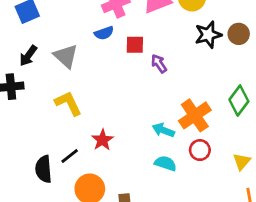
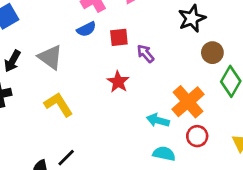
brown circle: (239, 34) -> (212, 53), moved
red star: (102, 140) -> (118, 82), moved

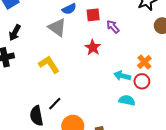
gray triangle: (50, 57) -> (57, 27), moved
orange cross: (188, 102) -> (144, 62), size x0.6
red circle: (197, 136) -> (142, 81), moved

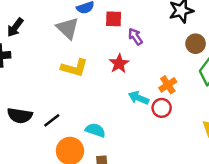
red star: (93, 47) -> (119, 64), moved
yellow L-shape: (49, 64) -> (74, 68), moved, turned 130
cyan semicircle: (127, 100) -> (95, 130), moved
black semicircle: (37, 116) -> (20, 116), moved, turned -78

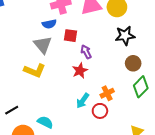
gray triangle: (68, 28) -> (43, 45), moved
red star: (119, 64) -> (80, 71), moved
cyan arrow: (139, 98) -> (83, 101), turned -84

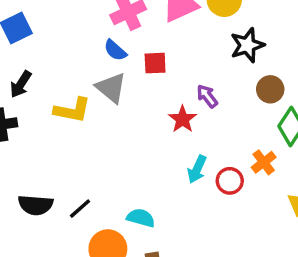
blue semicircle: (49, 24) -> (115, 50), turned 64
purple arrow: (86, 52) -> (207, 96), moved
yellow L-shape: (35, 71) -> (72, 110), moved
orange cross: (107, 93) -> (264, 162), moved

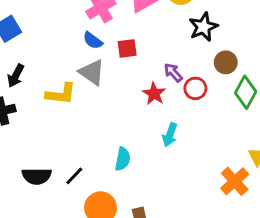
orange cross: (264, 162) -> (235, 181), moved, size x1.4
red circle: (230, 181) -> (195, 88), moved
cyan semicircle: (141, 218) -> (123, 159), moved, turned 90

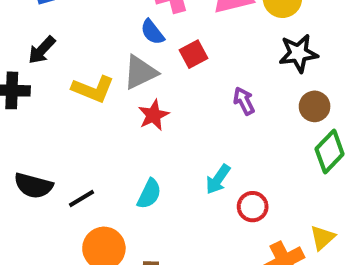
red square: (127, 48) -> (194, 54), turned -36
gray triangle: (92, 72) -> (140, 72), turned 44
red circle: (195, 88) -> (253, 207), moved
red star: (154, 94) -> (154, 115), moved

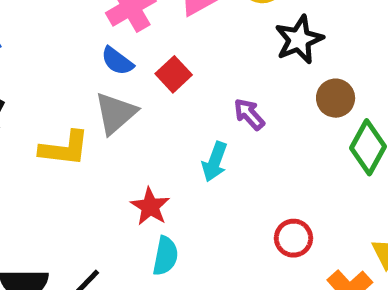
red star: (154, 115) -> (150, 206), moved
cyan arrow: (218, 179) -> (215, 162), moved

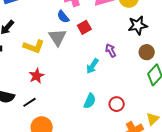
gray triangle: (116, 113) -> (58, 37), turned -36
red star: (150, 206) -> (37, 76), moved
cyan semicircle: (165, 256) -> (90, 101), moved

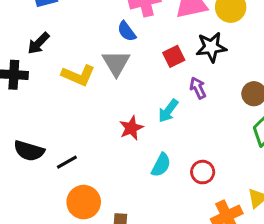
black star: (138, 25) -> (211, 47), moved
red square: (84, 27) -> (174, 56), moved
red star: (37, 76) -> (131, 128), moved

